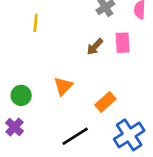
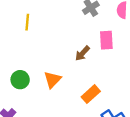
brown arrow: (95, 47) -> (82, 53), moved
green circle: (21, 95) -> (20, 80), moved

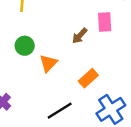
green circle: (20, 80) -> (25, 46), moved

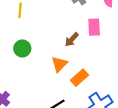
orange triangle: (48, 63) -> (59, 64), moved

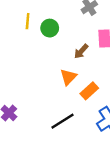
green circle: (22, 48) -> (50, 28), moved

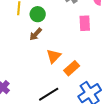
brown arrow: (81, 51) -> (36, 34), moved

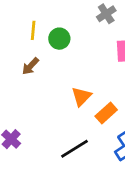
brown arrow: (36, 34) -> (30, 66), moved

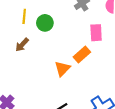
orange rectangle: (106, 113) -> (82, 54), moved

